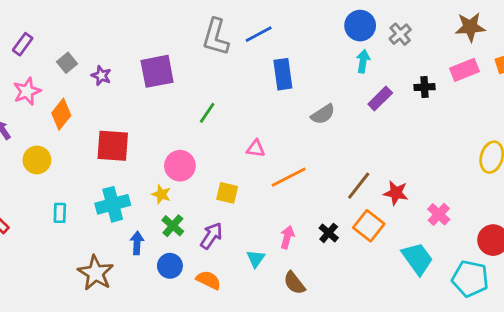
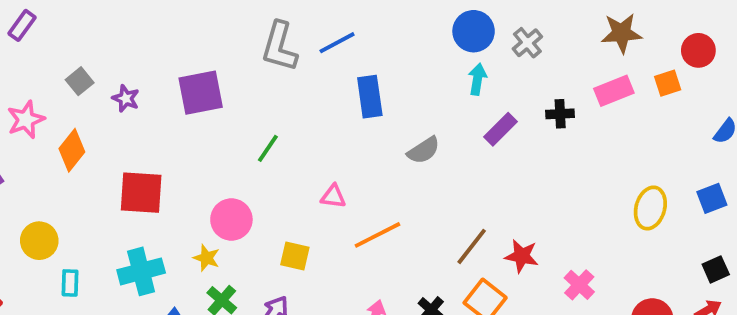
purple rectangle: (23, 44) -> (22, 25), moved
yellow circle: (37, 160) -> (39, 241), moved

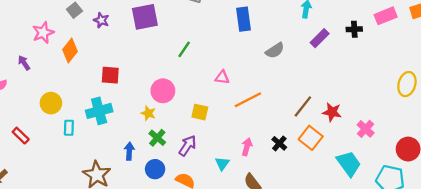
red square: (141, 193) -> (110, 75), size x0.7
cyan cross: (141, 271) -> (99, 111), moved

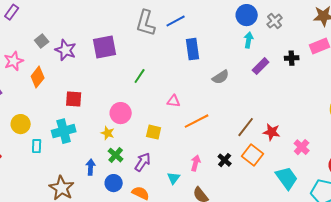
purple star: (101, 20) -> (66, 50), size x1.5

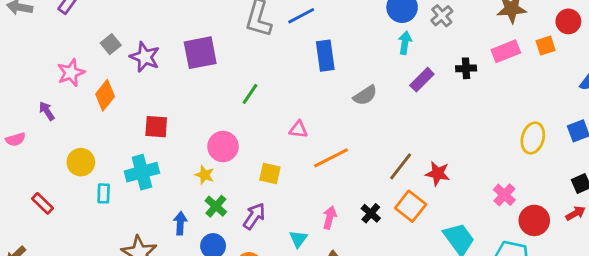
pink cross: (302, 147) -> (504, 195), moved

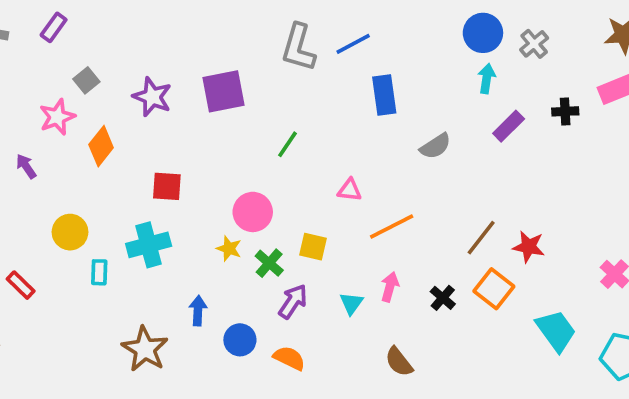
gray square: (111, 44) -> (86, 80), moved
green cross: (216, 206) -> (269, 263), moved
pink arrow: (330, 218) -> (390, 287), moved
cyan triangle: (298, 239) -> (351, 303), moved

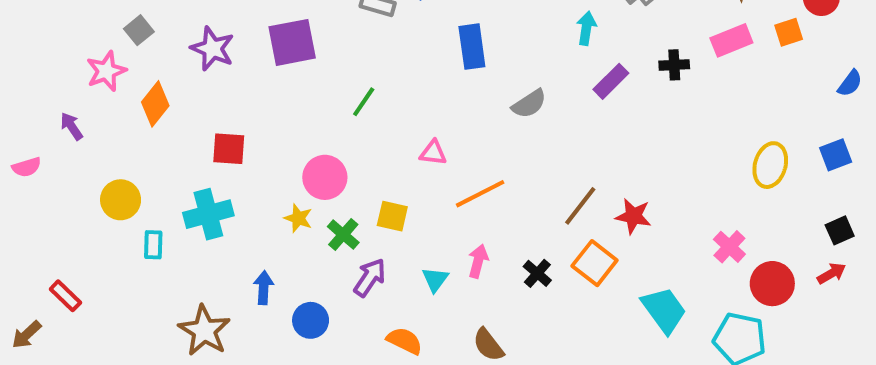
red rectangle: (21, 285) -> (65, 296), moved
orange semicircle: (289, 358) -> (405, 341), moved

